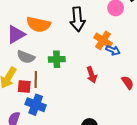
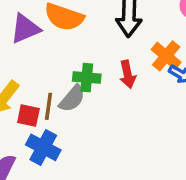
gray semicircle: (26, 57) -> (72, 99), moved, turned -78
red arrow: (92, 75) -> (128, 74), moved

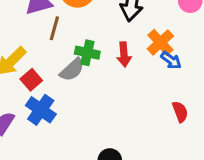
brown line: (49, 106) -> (54, 28), moved
red square: (28, 116) -> (31, 80), turned 30

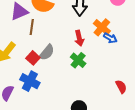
green cross: (87, 53) -> (78, 60), moved, turned 35
red square: (31, 80) -> (33, 58), moved
red semicircle: (180, 112) -> (121, 87), moved

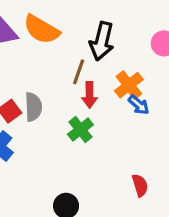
brown line: (32, 27) -> (79, 72), moved
gray semicircle: (47, 52) -> (33, 107), turned -54

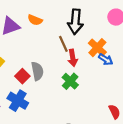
orange semicircle: (41, 29) -> (35, 20), size x0.6
brown line: (79, 72) -> (63, 44), turned -35

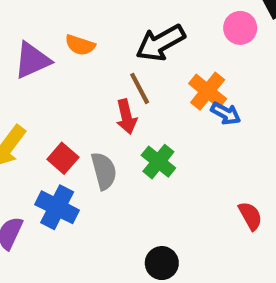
black arrow: (75, 22) -> (160, 43), turned 60
red arrow: (73, 58) -> (126, 117), moved
gray semicircle: (37, 71) -> (104, 171), moved

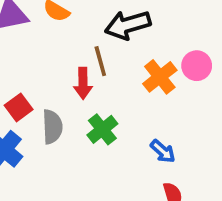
pink circle: (240, 28) -> (197, 66), moved
blue arrow: (226, 113) -> (163, 151), moved

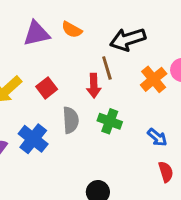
red square: (19, 107) -> (47, 88), moved
green cross: (102, 129) -> (110, 121), turned -30

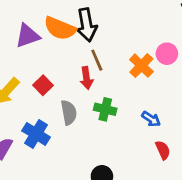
orange semicircle: (72, 30) -> (60, 28), size x1.6
black arrow: (128, 39) -> (87, 25), moved, turned -76

